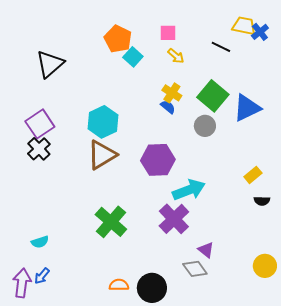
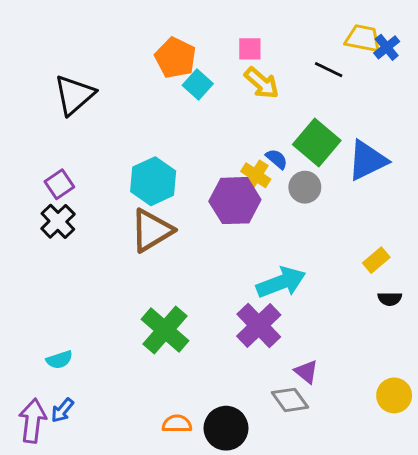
yellow arrow: (176, 56) -> (262, 83), size x1.4
yellow cross: (172, 93) -> (256, 175), moved
blue semicircle: (168, 107) -> (277, 159), moved
purple square: (40, 124) -> (59, 184), size x0.7
purple hexagon: (158, 160) -> (235, 201), moved

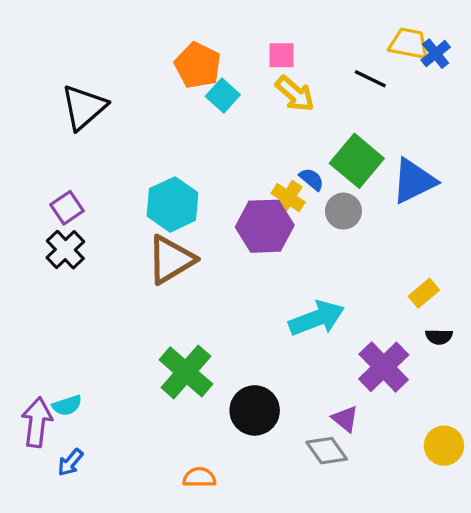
purple cross: (259, 326) -> (384, 367), moved
purple arrow: (33, 421) -> (37, 422), moved
black circle: (226, 428) -> (255, 410), moved

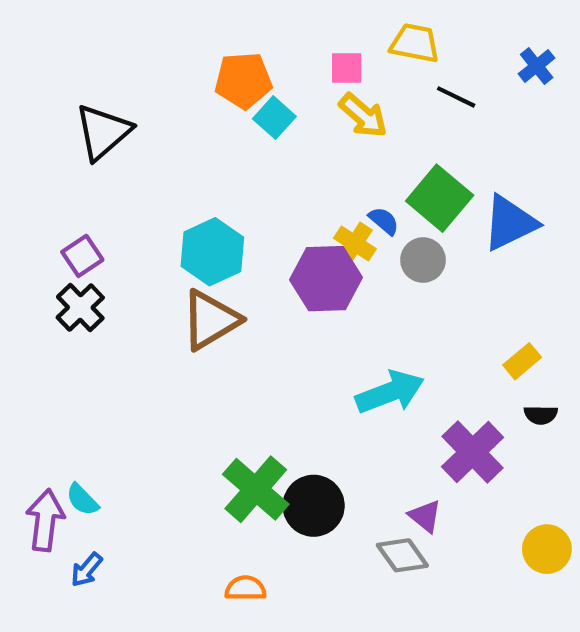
yellow trapezoid: (409, 44) -> (415, 43), moved
orange pentagon: (198, 65) -> (243, 80), turned -30
green cross: (186, 372) -> (256, 489), moved
cyan semicircle: (67, 405) -> (82, 500), turned 64

